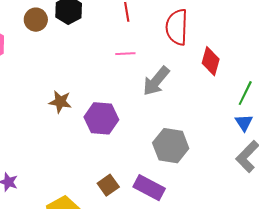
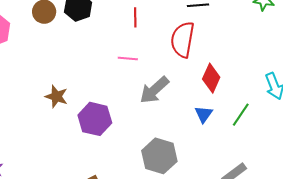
blue triangle: (244, 123) -> (204, 114), moved

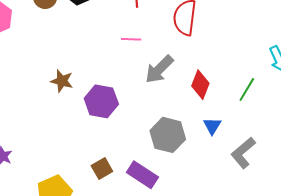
red diamond: (211, 78) -> (200, 85), moved
blue triangle: (204, 114) -> (212, 126), moved

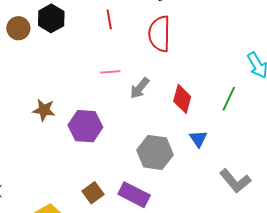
pink line: (131, 39) -> (110, 72), moved
gray arrow: (159, 69) -> (140, 88), size x0.7
gray L-shape: (243, 153) -> (235, 181), moved, turned -84

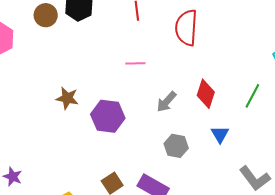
gray arrow: (140, 88) -> (166, 102), moved
gray hexagon: (155, 152) -> (176, 146), size x0.7

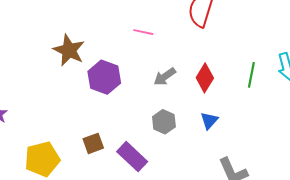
green line: (252, 96) -> (251, 75), moved, turned -30
brown star: (67, 98) -> (69, 50), size x1.4

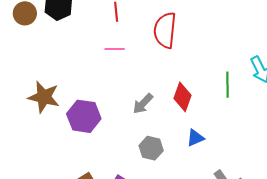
pink line: (143, 32) -> (115, 49), moved
blue triangle: (209, 121) -> (195, 138), turned 36

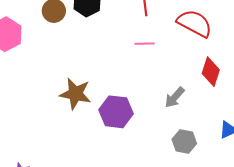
red semicircle: (165, 30) -> (195, 23), turned 114
red diamond: (182, 97) -> (211, 72), moved

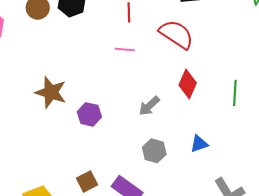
purple hexagon: (116, 112) -> (89, 114), size x0.7

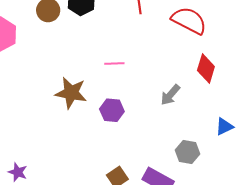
pink line: (125, 50) -> (114, 63), moved
gray hexagon: (154, 151) -> (188, 152), moved

